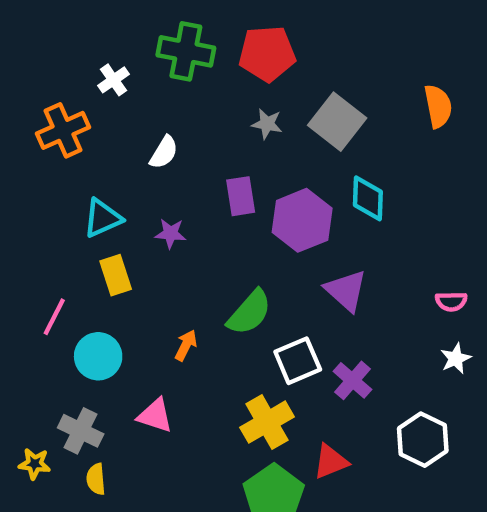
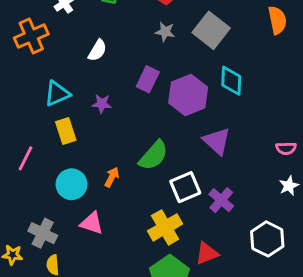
purple rectangle: (241, 196) -> (148, 79), turned 35
cyan circle: (98, 356) -> (72, 184), moved

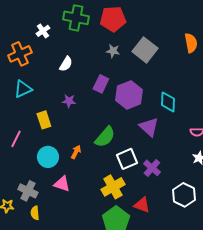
cyan diamond: (231, 81) -> (168, 102), moved
cyan triangle: (57, 94) -> (23, 89), moved
red triangle: (207, 253) -> (142, 205), turned 42

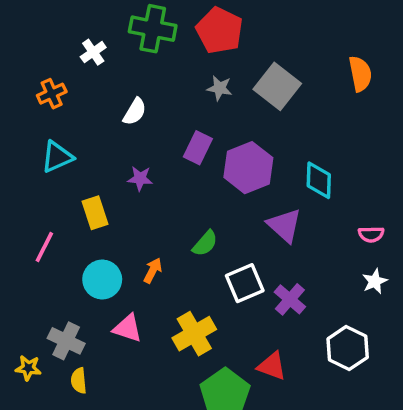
red pentagon: (113, 19) -> (220, 30), turned 30
orange cross: (20, 54) -> (52, 94), size x0.7
green semicircle: (105, 137) -> (205, 243), size x0.7
yellow cross: (113, 187) -> (194, 334), moved

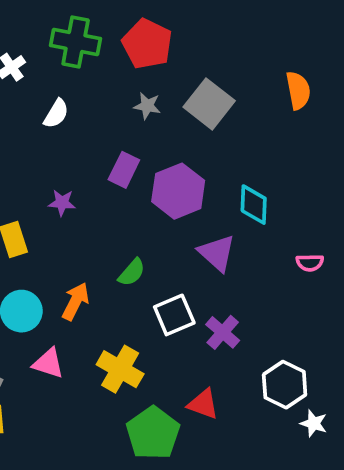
white semicircle: (135, 112) -> (56, 114), moved
orange arrow: (153, 270) -> (76, 301), size x1.4
white star: (375, 281) -> (314, 423), moved, turned -30
yellow cross: (194, 334) -> (120, 369), turned -30

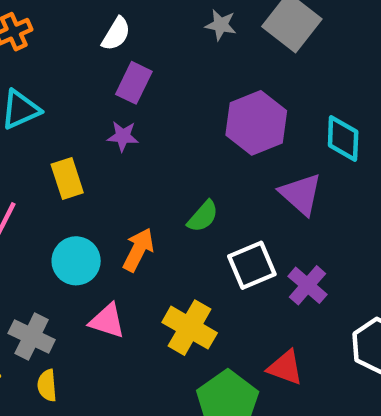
purple rectangle: (124, 170) -> (134, 83), moved

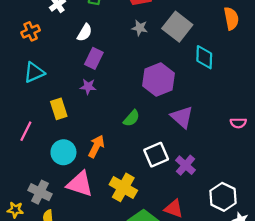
cyan diamond: (343, 138) -> (204, 57), moved
green semicircle: (203, 216) -> (131, 118), moved
pink triangle: (107, 321) -> (80, 184), size x1.4

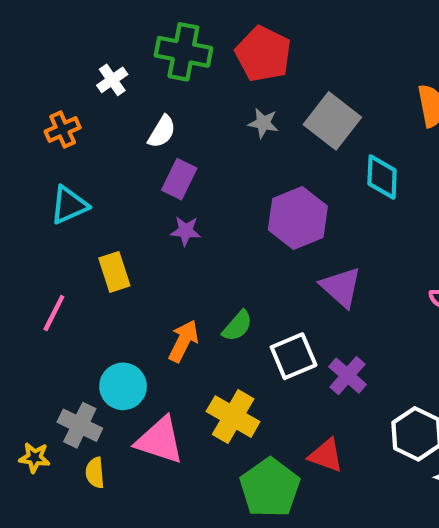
purple star: (88, 87) -> (186, 231), moved
green semicircle: (131, 118) -> (237, 326), moved
cyan circle: (63, 152) -> (123, 386), moved
pink triangle: (80, 184) -> (160, 440), moved

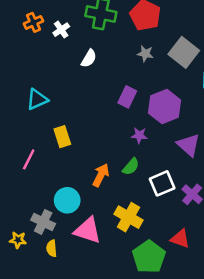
orange cross: (63, 130) -> (34, 22), moved
purple rectangle: (179, 179) -> (127, 97), moved
purple star: (186, 231) -> (139, 135), moved

